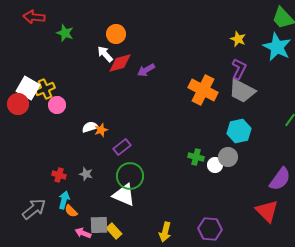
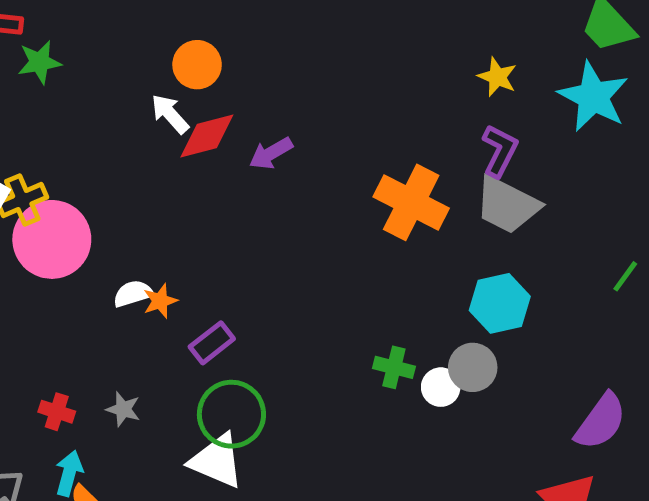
green star: (65, 33) -> (40, 62), moved, turned -30
pink circle: (57, 105) -> (52, 239), size x1.8

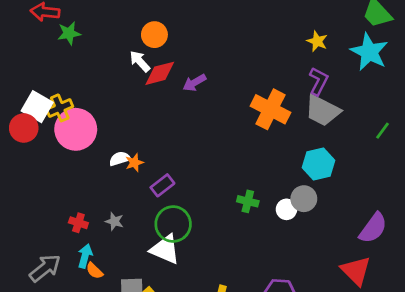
green line: (625, 276) -> (383, 131), moved
green cross: (394, 367) -> (248, 201), moved

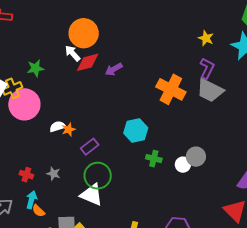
green star: (69, 33) -> (35, 68), moved
orange circle: (154, 35) -> (84, 33), size x1.5
cyan hexagon: (318, 164) -> (136, 130), moved

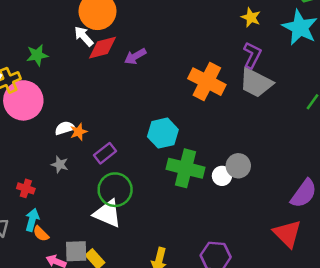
green cross: (154, 159) -> (185, 168), size x1.8
gray star: (54, 174) -> (60, 165), moved

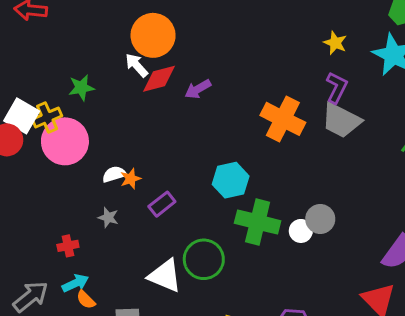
red cross: (26, 188) -> (68, 246), turned -30
green circle: (115, 190) -> (204, 259), moved
cyan arrow: (32, 220) -> (75, 283), turned 50

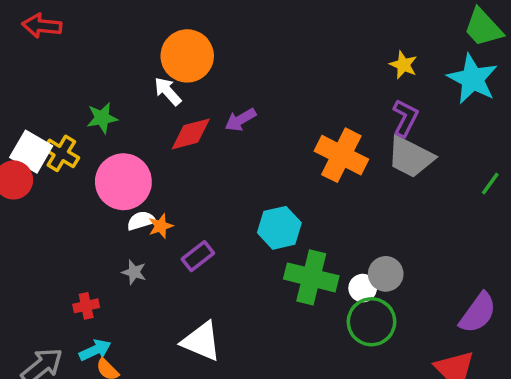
red diamond: (159, 79) -> (191, 134), moved
yellow cross: (47, 117) -> (61, 153), turned -36
pink circle: (65, 141) -> (123, 182), moved
green circle: (204, 259) -> (372, 322), moved

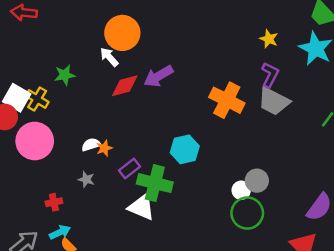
purple arrow: (240, 120) -> (158, 76), size x1.4
pink circle: (123, 182) -> (35, 141), moved
green cross: (311, 277) -> (155, 183), moved
white triangle: (201, 341) -> (142, 207), moved

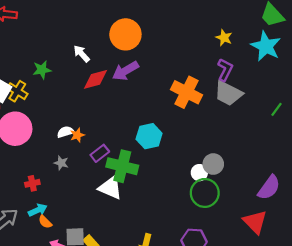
orange circle: (122, 33) -> (125, 34), moved

